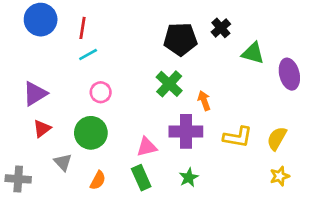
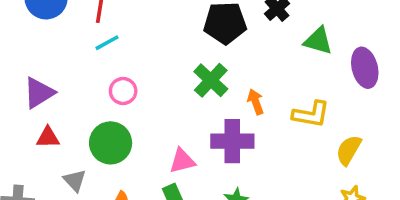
red triangle: (42, 129) -> (48, 138), turned 36
yellow L-shape: (238, 137) -> (311, 114), moved

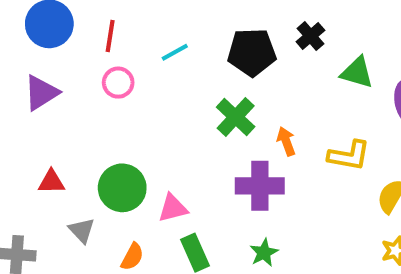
cyan line: (107, 43) -> (175, 52), moved
pink circle: (123, 91) -> (118, 83), moved
purple triangle: (39, 93) -> (41, 93), moved
pink triangle: (182, 161) -> (173, 208), moved

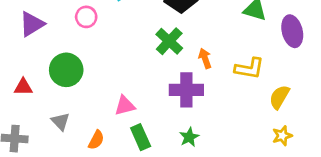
red triangle: (51, 182) -> (23, 87), moved
green circle: (122, 188) -> (66, 70), moved

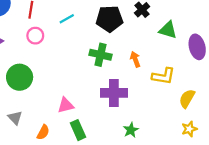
green cross: (169, 41) -> (100, 55), turned -30
orange arrow: (205, 58) -> (135, 59), moved
green star: (189, 137) -> (131, 130), moved

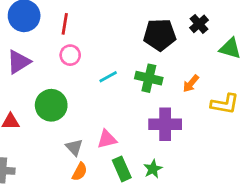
cyan line: (67, 19) -> (108, 77), moved
orange arrow: (135, 59) -> (191, 84), turned -120
gray triangle: (15, 118) -> (74, 147), moved
green star: (131, 130) -> (153, 169), moved

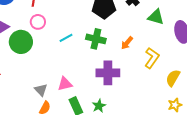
yellow L-shape: (225, 104) -> (152, 58), turned -65
green circle: (51, 105) -> (21, 42), moved

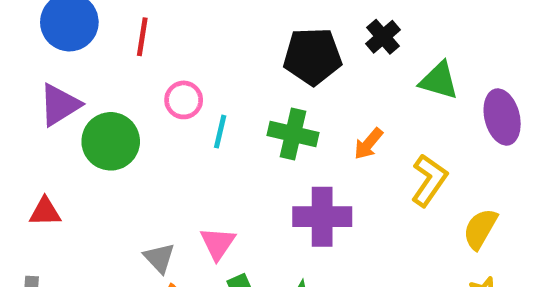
pink circle: (38, 22) -> (184, 100), moved
cyan line: (66, 38) -> (220, 132), turned -48
pink triangle: (65, 84) -> (218, 243), turned -42

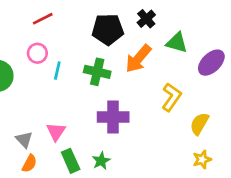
red line: (142, 37) -> (43, 19), moved, turned 54
purple ellipse: (502, 117) -> (211, 63), turned 60
orange arrow: (368, 144) -> (138, 59), moved, size x1.6

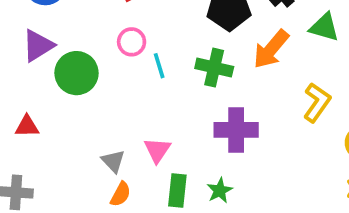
cyan line: (57, 71) -> (159, 66), turned -30
green rectangle: (71, 161) -> (177, 191), turned 30

